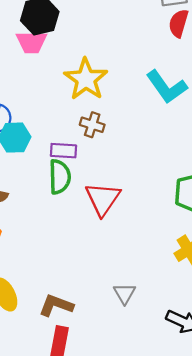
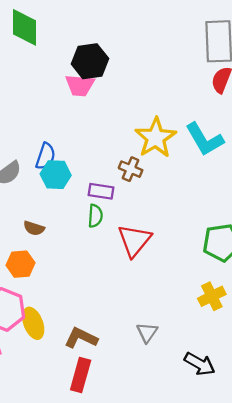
yellow star: (86, 79) -> (156, 138), moved
green semicircle: (60, 177) -> (95, 216), size x0.7

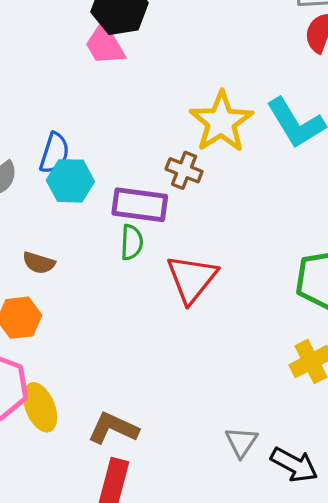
pink trapezoid: (80, 85) -> (105, 44), turned 56
purple rectangle: (101, 191) -> (140, 205), size x1.4
gray triangle: (147, 332) -> (241, 442), moved

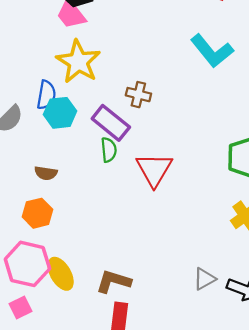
yellow star: (221, 122) -> (78, 62), moved
purple rectangle: (140, 205) -> (111, 123), turned 39
gray triangle: (241, 442) -> (204, 279), turned 35

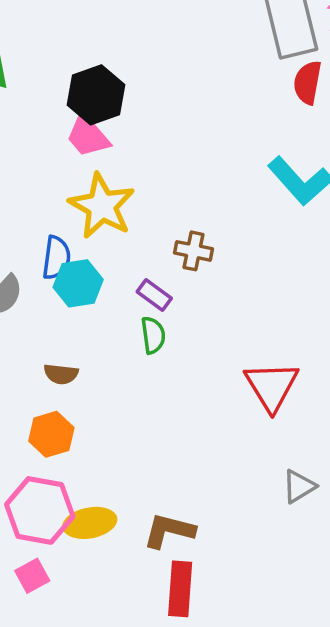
purple rectangle: (111, 123) -> (154, 295), size x0.6
red triangle: (154, 170) -> (272, 386), moved
yellow ellipse: (61, 274) -> (90, 523), turned -68
gray triangle: (204, 279) -> (299, 486), moved

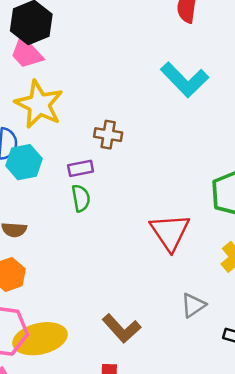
purple rectangle: (154, 295) -> (81, 168), turned -45
yellow ellipse: (90, 523) -> (40, 339), size x1.4
brown L-shape: (169, 531) -> (121, 328), moved, turned -144

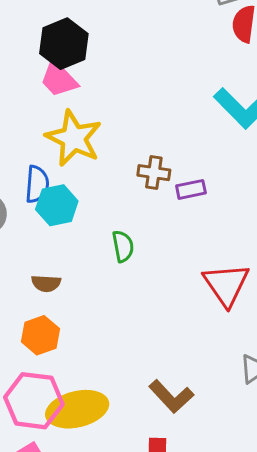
purple rectangle: (81, 168) -> (191, 189), moved

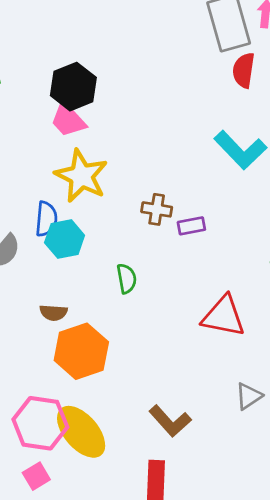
red triangle: (226, 285) -> (224, 316), turned -45
orange hexagon: (40, 335) -> (81, 351), moved, size x1.5
yellow ellipse: (77, 409) -> (81, 432), turned 62

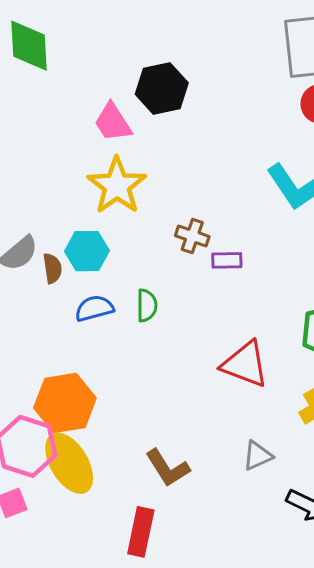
black hexagon: (73, 87) -> (162, 89), moved
blue semicircle: (46, 219) -> (94, 308), moved, turned -120
brown semicircle: (53, 313) -> (52, 268), moved, turned -112
orange hexagon: (81, 351) -> (65, 403), moved

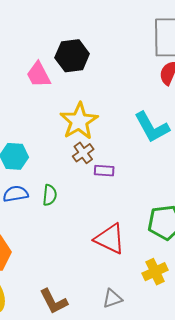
yellow star: (117, 186) -> (79, 121), moved
brown cross: (192, 236) -> (83, 153), turned 30

